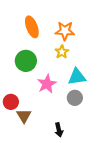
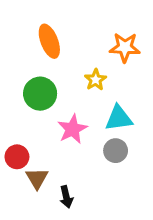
orange star: (65, 31) -> (125, 47), moved
black arrow: (59, 130) -> (66, 197), moved

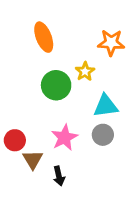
green circle: (40, 94) -> (56, 85), moved
pink star: (72, 129) -> (64, 138), moved

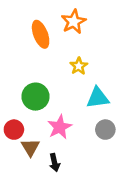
orange star: (111, 43) -> (74, 22), moved, turned -30
green circle: (56, 85) -> (35, 97), moved
gray circle: (103, 135) -> (105, 130), moved

